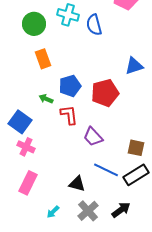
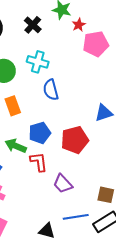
blue semicircle: (94, 25) -> (51, 90), moved
green arrow: (46, 99) -> (16, 146), size x1.5
blue line: (106, 170) -> (76, 217), turned -35

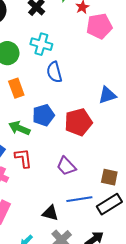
red L-shape: (39, 162) -> (23, 158), moved

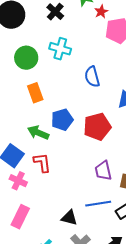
blue semicircle: (54, 72) -> (92, 77), moved
purple trapezoid: (66, 166) -> (103, 171), moved, turned 30

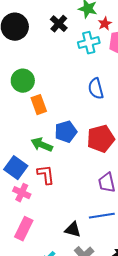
cyan cross: (60, 49) -> (89, 43), moved, turned -30
green circle: (26, 58) -> (23, 81), moved

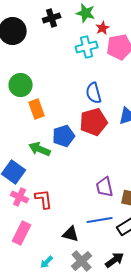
black cross: (59, 24) -> (52, 18), moved, turned 30
red pentagon: (101, 139) -> (94, 122), moved
red L-shape: (46, 175) -> (44, 199), moved

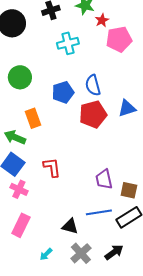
cyan cross: (87, 47) -> (68, 43), moved
orange rectangle: (37, 109) -> (33, 118), moved
blue pentagon: (64, 136) -> (63, 92), moved
green arrow: (40, 149) -> (15, 137), moved
red L-shape: (44, 199) -> (52, 167), moved

